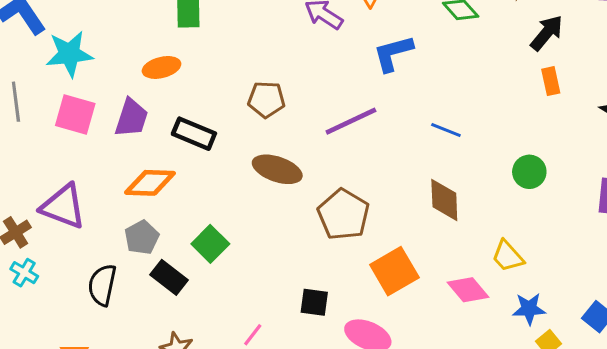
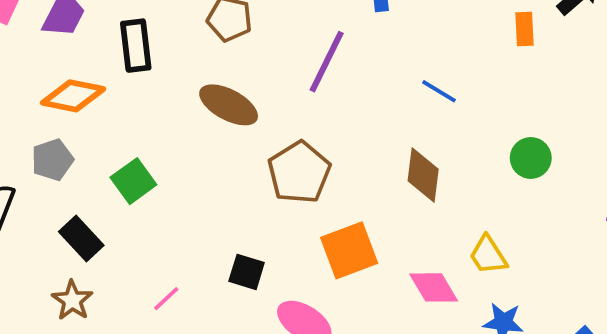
orange rectangle: (551, 81) -> (524, 29), moved
purple line: (351, 121) -> (327, 62), turned -48
black rectangle: (194, 134) -> (136, 46), turned 51
black rectangle: (169, 277) -> (81, 239), moved

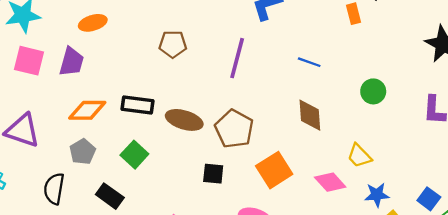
black rectangle: (136, 46) -> (137, 105), moved, turned -64
brown ellipse: (229, 105) -> (184, 120), moved
black square: (247, 272) -> (213, 174), moved

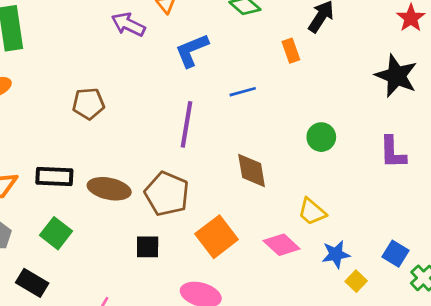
purple line: (237, 58) -> (186, 124), moved
blue line: (309, 62) -> (243, 92), moved, turned -30

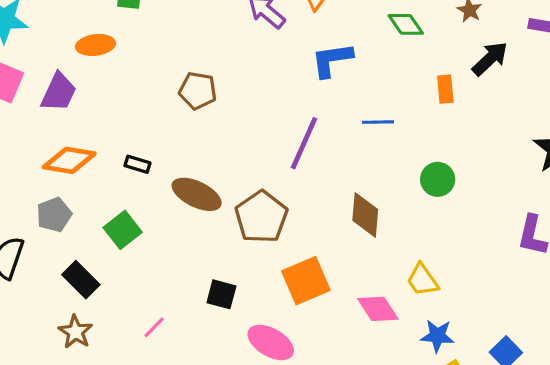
green circle: (321, 137) -> (438, 179), moved
black rectangle: (54, 176) -> (137, 164), size x0.6
black square: (148, 247) -> (221, 294), moved

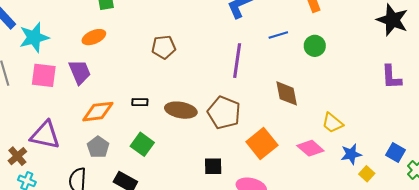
purple trapezoid: (59, 92) -> (80, 72), turned -32
green circle: (438, 179) -> (315, 46), moved

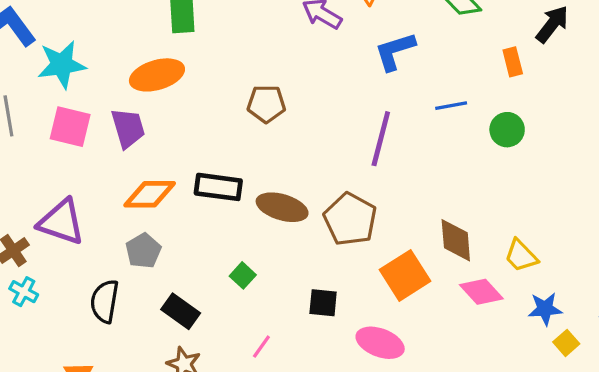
orange ellipse: (94, 37) -> (157, 75), size x1.4
brown diamond: (287, 93) -> (456, 240), moved
black rectangle: (140, 102) -> (218, 187), size x1.8
green square: (142, 144) -> (243, 275), moved, size x0.7

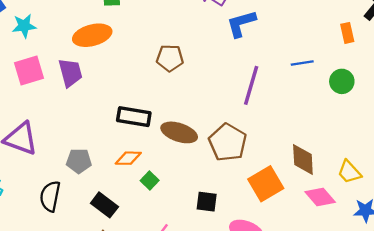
blue L-shape: (395, 51) -> (241, 24), moved
cyan star: (62, 65) -> (24, 26), size x0.7
pink square: (70, 127) -> (29, 71), turned -32
orange diamond: (150, 194) -> (128, 158), moved, size x0.7
gray pentagon: (143, 251) -> (79, 161), turned 30

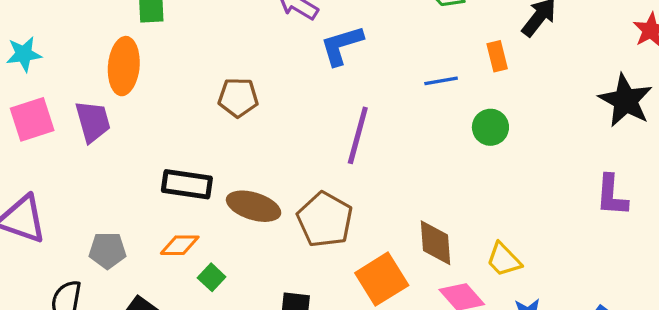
orange ellipse: (92, 35) -> (124, 66), turned -69
blue line: (302, 63) -> (441, 81), moved

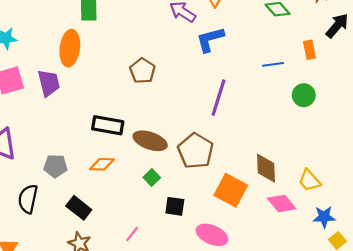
brown pentagon: (238, 98) -> (143, 71), turned 30
green square: (212, 277) -> (152, 177), moved
orange square: (382, 279) -> (231, 190), turned -32

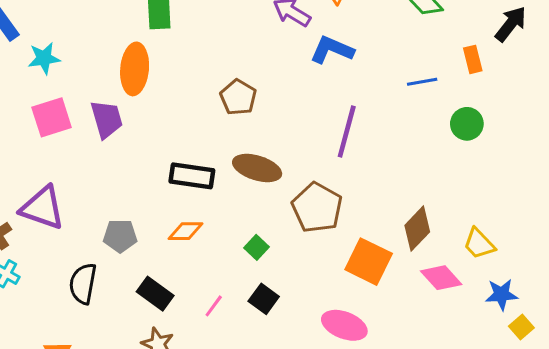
blue L-shape: (210, 39) -> (332, 50), turned 40
brown ellipse: (150, 141) -> (257, 168), moved
brown diamond: (266, 168) -> (417, 229), turned 48
black square: (175, 206) -> (264, 299), moved, turned 30
pink line: (132, 234) -> (214, 306), moved

